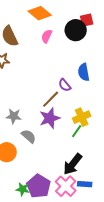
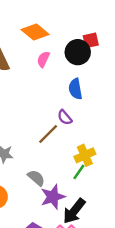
blue semicircle: (84, 72) -> (75, 89), moved
purple star: (50, 118) -> (53, 197), moved
gray semicircle: (29, 136) -> (36, 178), moved

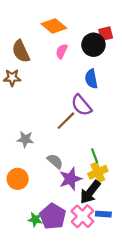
purple semicircle: (65, 117) -> (81, 105), size x1.5
yellow cross: (85, 155) -> (98, 172), moved
green line: (79, 172) -> (95, 156), turned -56

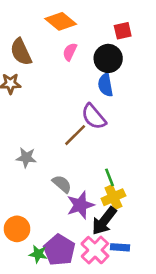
black circle: (93, 45) -> (108, 58), moved
orange circle: (18, 179) -> (17, 229), moved

